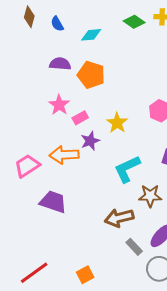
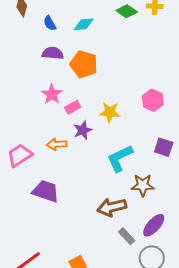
blue semicircle: (57, 24) -> (50, 23), moved
yellow star: (117, 123) -> (110, 112), turned -30
orange arrow: (64, 155) -> (57, 144), size x0.7

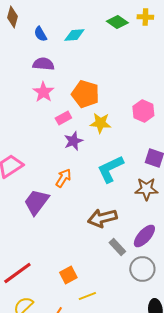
orange pentagon: (84, 64) -> (85, 94), moved
pink star: (52, 94) -> (43, 92), moved
orange arrow: (57, 144) -> (63, 178), moved, turned 126
brown star: (143, 185) -> (146, 189), moved
purple trapezoid: (46, 191) -> (36, 202), turned -72

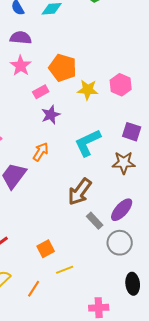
yellow star: (100, 123) -> (88, 90), moved
brown arrow: (102, 218) -> (80, 192), turned -40

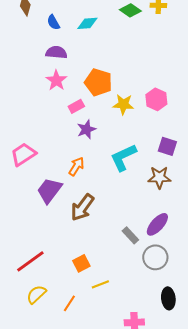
brown arrow: (80, 192) -> (82, 207), moved

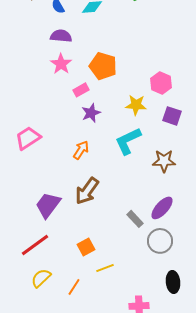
yellow star: (123, 104) -> (136, 105), moved
purple square: (167, 146) -> (172, 116), moved
purple trapezoid: (49, 190) -> (48, 205), moved

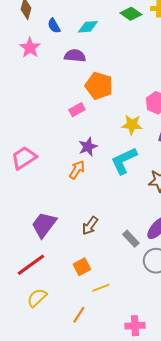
purple semicircle: (61, 36) -> (75, 56), moved
pink star: (61, 64) -> (30, 48), moved
purple star: (91, 113) -> (88, 147), moved
brown arrow: (87, 191) -> (90, 226), moved, size x0.7
orange line: (74, 287) -> (79, 315), moved

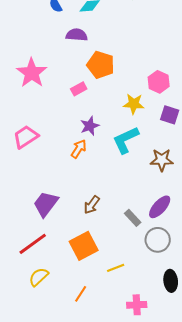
pink star: (30, 48) -> (32, 73), moved, size x1.4
orange square: (82, 267) -> (84, 246), size x1.6
yellow line: (101, 288) -> (116, 268), moved

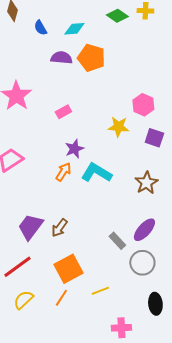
orange pentagon: (101, 65) -> (91, 58), moved
cyan L-shape: (126, 140) -> (96, 173), moved, turned 56
brown star: (162, 160) -> (146, 183), turned -30
brown arrow: (92, 205) -> (59, 228), moved
orange line: (81, 294) -> (61, 298), moved

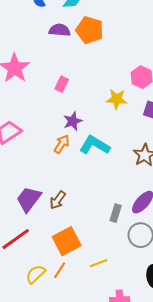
pink rectangle: (63, 112) -> (62, 84), turned -35
gray rectangle: (117, 241) -> (116, 213), turned 60
yellow semicircle: (23, 300) -> (36, 274), moved

